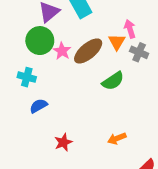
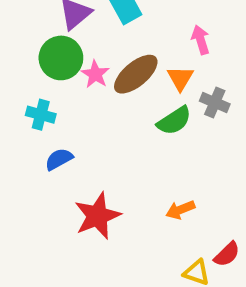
orange triangle: (117, 42) -> (180, 78), moved
gray cross: (139, 52) -> (215, 102), moved
red star: (63, 142) -> (97, 216), size x1.6

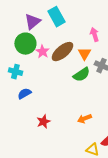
red star: (97, 216) -> (43, 122), size x0.6

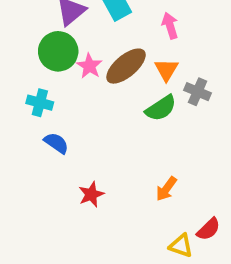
pink arrow: (94, 35) -> (170, 26), moved
blue semicircle: (24, 94) -> (56, 143), turned 64
orange arrow: (84, 119) -> (166, 189), turned -32

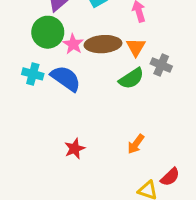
brown ellipse: (126, 66) -> (103, 44), turned 36
blue semicircle: (56, 143) -> (66, 78), moved, size x1.5

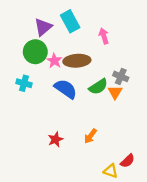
orange triangle: (136, 47) -> (115, 92), moved
blue semicircle: (66, 78) -> (66, 89), moved
orange arrow: (136, 144) -> (90, 136), moved

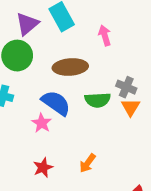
pink star: (54, 61) -> (42, 123), moved
green semicircle: (98, 87) -> (98, 100), turned 30
orange triangle: (115, 92) -> (131, 107), moved

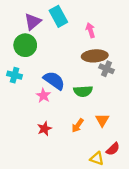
brown ellipse: (70, 67) -> (95, 56), moved
green semicircle: (98, 100) -> (83, 91), moved
orange triangle: (131, 107) -> (102, 120), moved

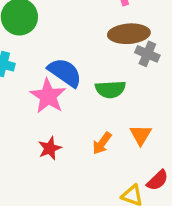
pink star: (43, 95) -> (48, 96), size x1.5

